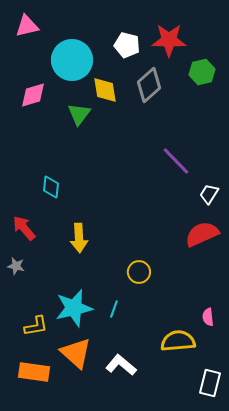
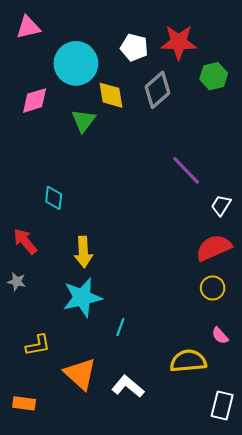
yellow circle: (139, 272) -> (213, 288), moved
cyan star: (74, 308) -> (82, 297), moved
pink semicircle: (208, 317) -> (220, 336), turned -36
orange rectangle: (34, 372) -> (24, 403), moved, size x0.7

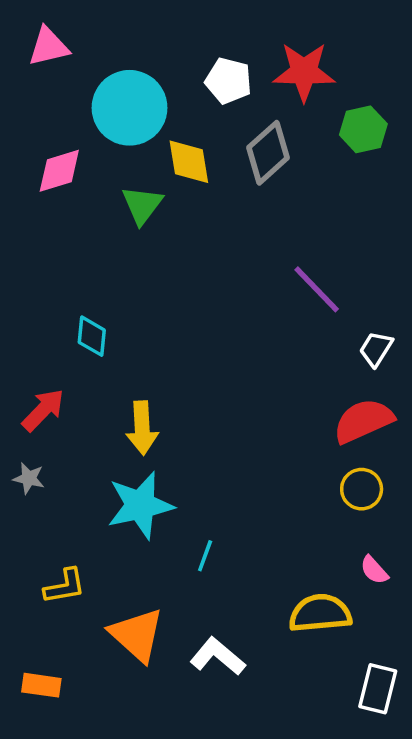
red arrow: (25, 241) -> (43, 410), turned 84

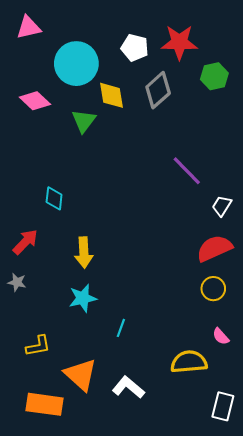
pink diamond: (59, 171) -> (35, 101), turned 60
cyan star: (140, 505) -> (83, 298), size x0.7
orange rectangle: (41, 685) -> (45, 404), moved, size x1.6

